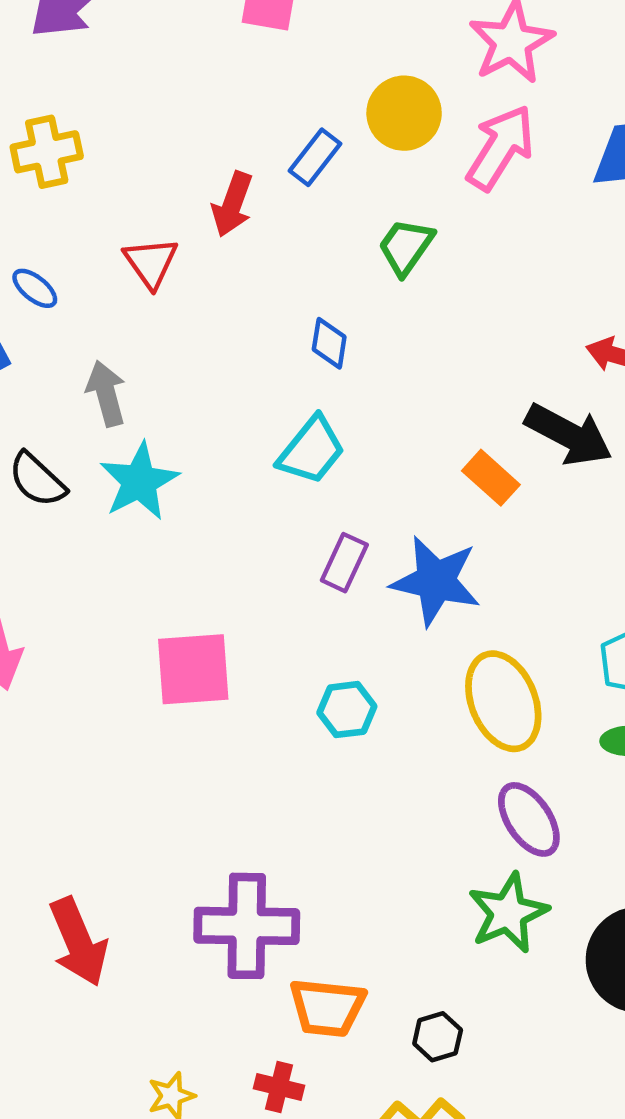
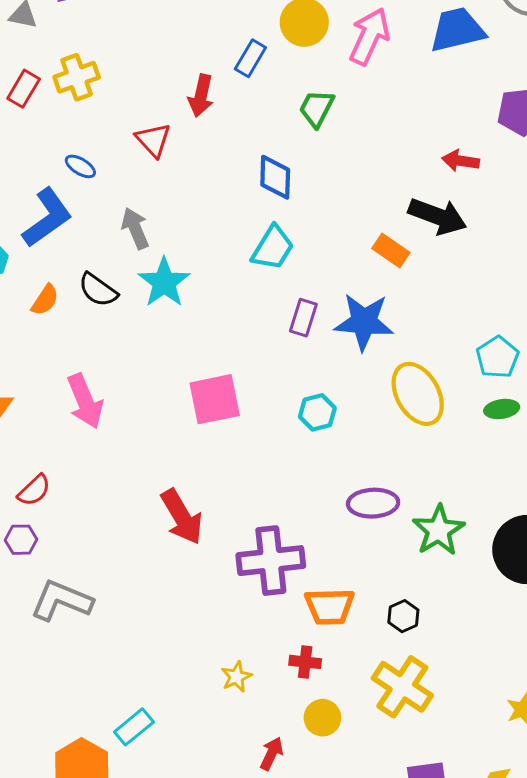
blue diamond: (329, 343) -> (275, 177), size x1.4
purple ellipse: (529, 819) -> (373, 503), moved, turned -51
red arrow: (78, 942) -> (182, 517), moved

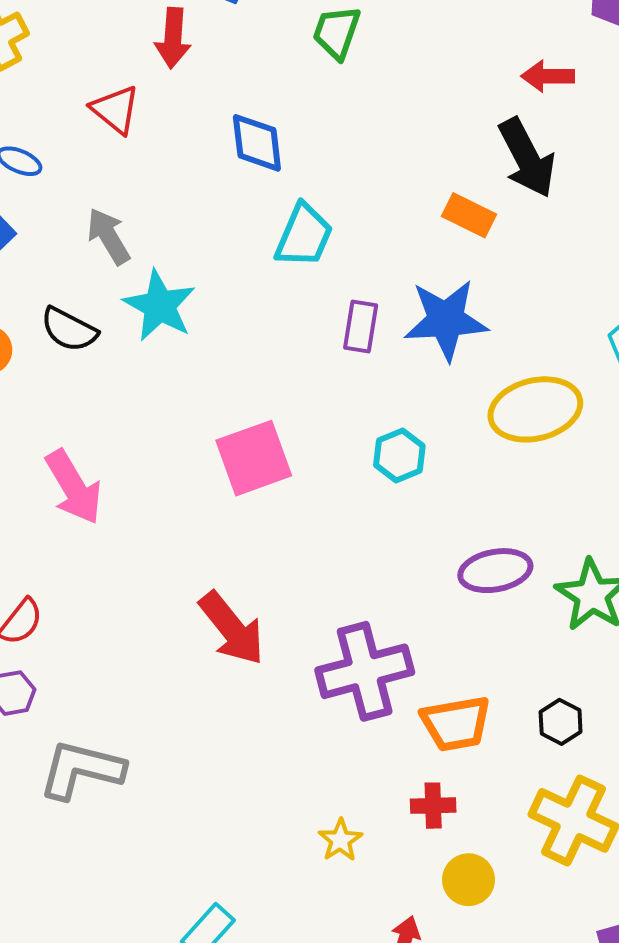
blue diamond: (275, 177) -> (257, 143), moved
black arrow: (438, 216) -> (527, 158), turned 50
yellow ellipse: (418, 394) -> (535, 409), turned -66

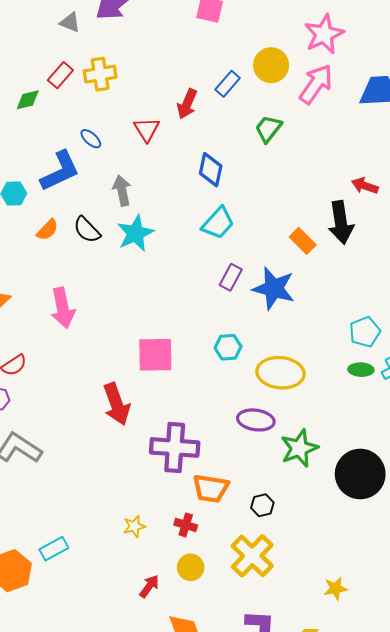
yellow ellipse: (535, 409) -> (280, 373), moved
pink square: (254, 458) -> (155, 355), moved

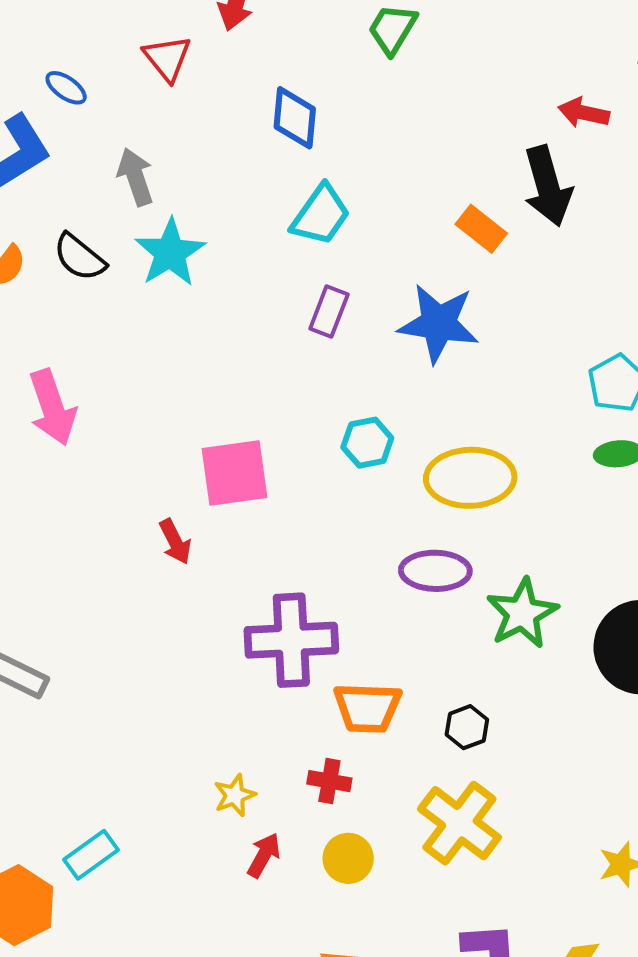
purple rectangle: (231, 277) -> (329, 312), moved
red arrow: (117, 404) -> (175, 542), moved, size x0.6
red arrow: (149, 586) -> (264, 855), moved

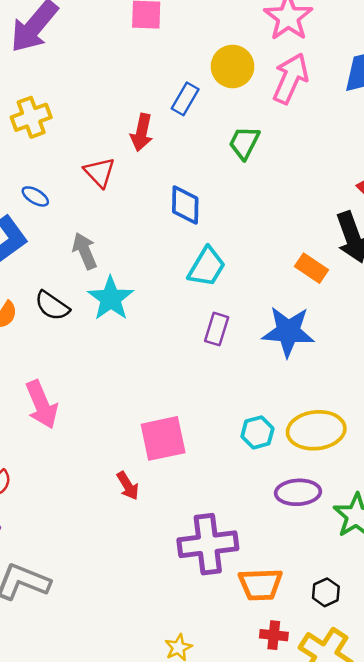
cyan hexagon: (367, 443) -> (257, 432), moved
red cross: (329, 781) -> (274, 635), moved

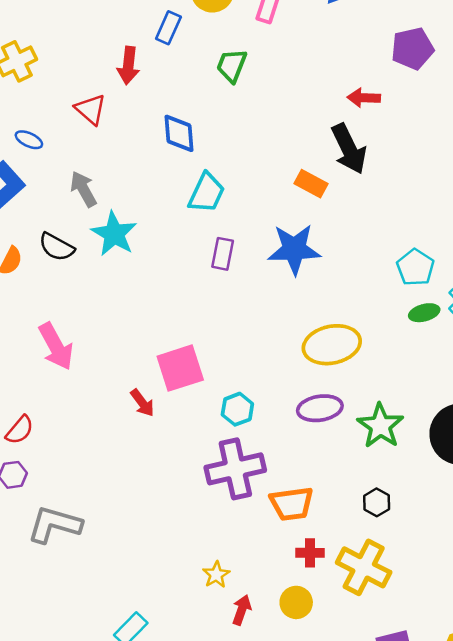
cyan hexagon: (257, 432) -> (237, 409), moved
red arrow: (128, 486) -> (142, 403), moved
black hexagon: (326, 592) -> (377, 502), moved

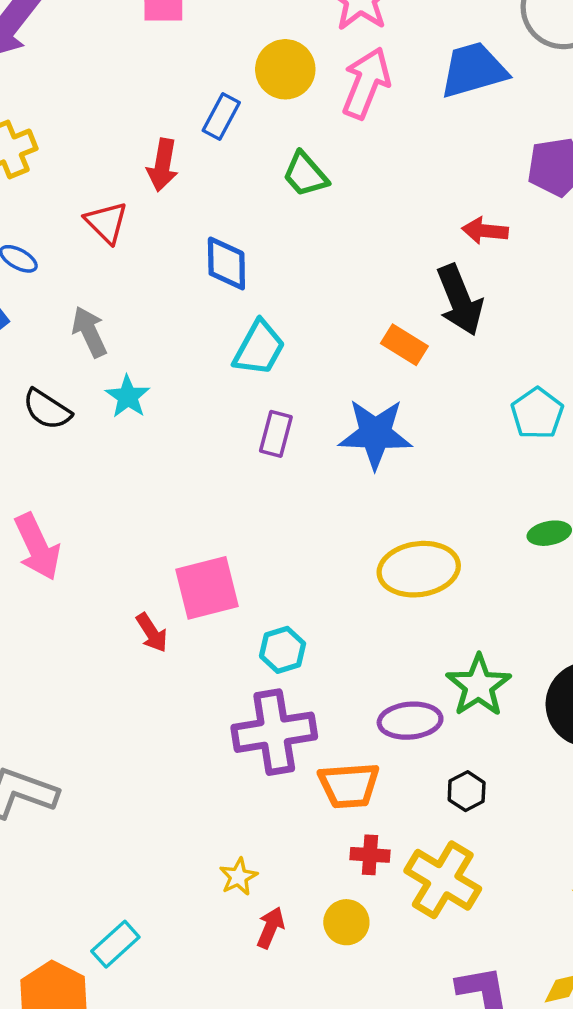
green trapezoid: (232, 66) -> (305, 174), turned -66
cyan star: (114, 234) -> (128, 397), size x0.7
cyan pentagon: (415, 267) -> (537, 413), moved
purple ellipse: (320, 408) -> (410, 721), moved

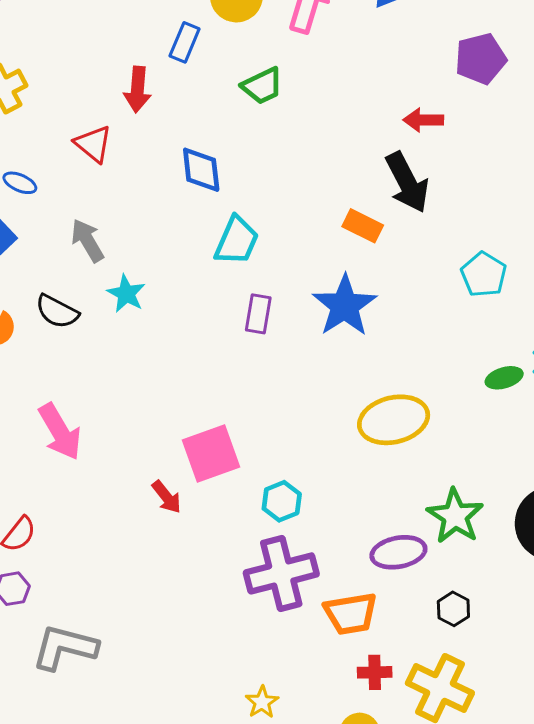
green trapezoid: (305, 174) -> (262, 86), turned -69
blue star: (375, 434) -> (345, 306), turned -30

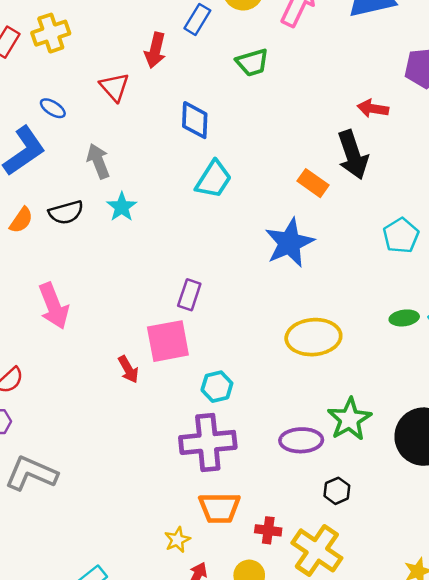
black semicircle: (57, 311) -> (66, 212), turned -52
purple rectangle: (258, 314) -> (189, 295), moved
orange trapezoid: (351, 614) -> (219, 508), moved

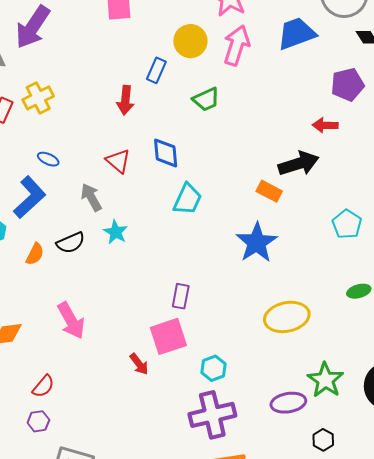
red triangle: (114, 87) -> (118, 161), moved
red arrow: (373, 109) -> (325, 125), moved
black arrow: (353, 155) -> (299, 164), turned -81

